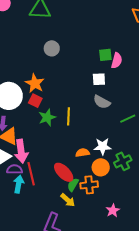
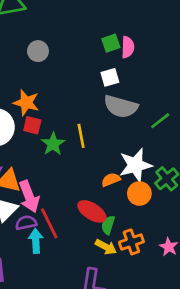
gray semicircle: (102, 102) -> (121, 106), size x1.4
white star: (103, 146) -> (135, 165), size x1.4
orange cross: (89, 185) -> (131, 242), moved

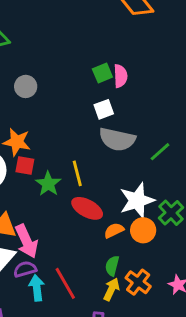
orange semicircle: (111, 180) -> (114, 230), moved
red ellipse: (92, 211) -> (87, 208), moved
red line: (49, 223) -> (65, 283), moved
orange cross: (131, 242) -> (138, 282), turned -30
yellow arrow: (106, 247) -> (111, 289), turned -90

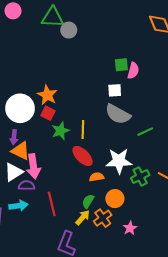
gray circle: (26, 86) -> (69, 30), moved
orange circle: (143, 230) -> (115, 199), moved
cyan arrow: (37, 288) -> (19, 206), moved, turned 72

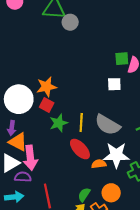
orange star: (47, 95) -> (46, 87), turned 30
gray semicircle: (118, 114) -> (108, 125), moved
orange semicircle: (97, 177) -> (99, 164), moved

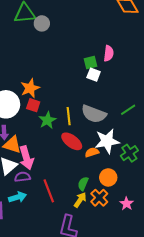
green square: (122, 59) -> (90, 63), moved
white square: (114, 84) -> (94, 75), turned 32

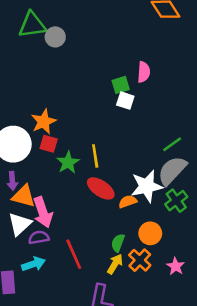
gray semicircle: (94, 114) -> (172, 171), moved, turned 115

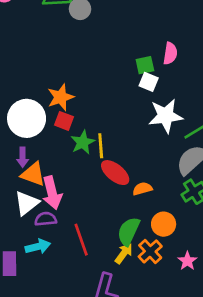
yellow line: (95, 156) -> (101, 146), moved
white star: (147, 186) -> (166, 116), moved
green semicircle: (118, 243) -> (129, 231), size x1.5

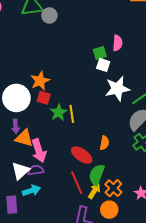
red ellipse: (115, 173) -> (82, 155), moved
orange semicircle: (142, 189) -> (104, 143), turned 120
white triangle: (27, 203) -> (20, 171), moved
orange circle: (164, 224) -> (109, 210), moved
red line: (81, 240) -> (77, 183), moved

